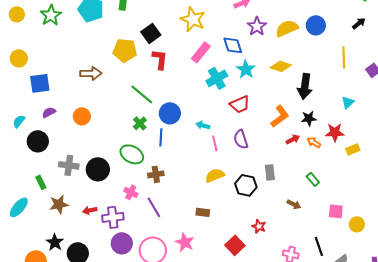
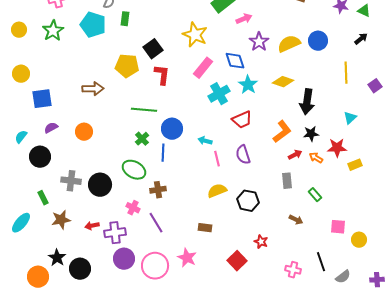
green line: (142, 94) -> (144, 110), turned -35
gray rectangle: (270, 172) -> (287, 181), moved

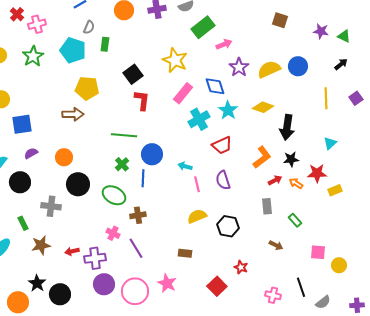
yellow pentagon: (127, 66) -> (87, 88), moved
purple square: (375, 86) -> (356, 98), moved
black circle: (100, 185) -> (78, 184), moved

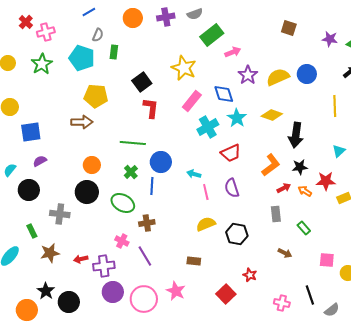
orange circle: (64, 157) -> (92, 165), moved

